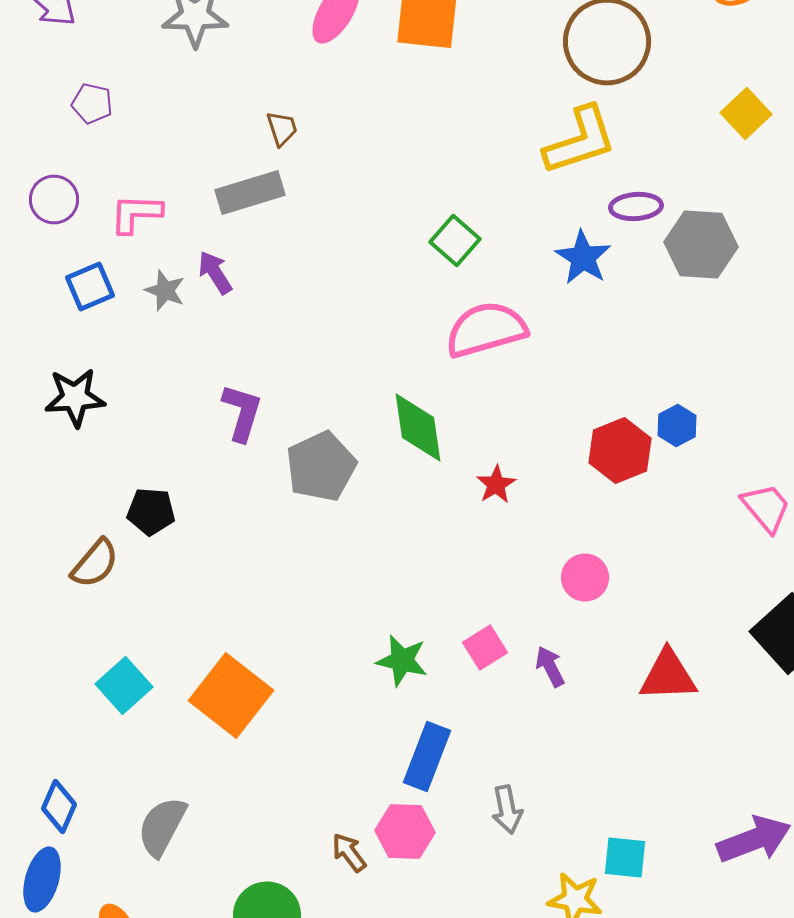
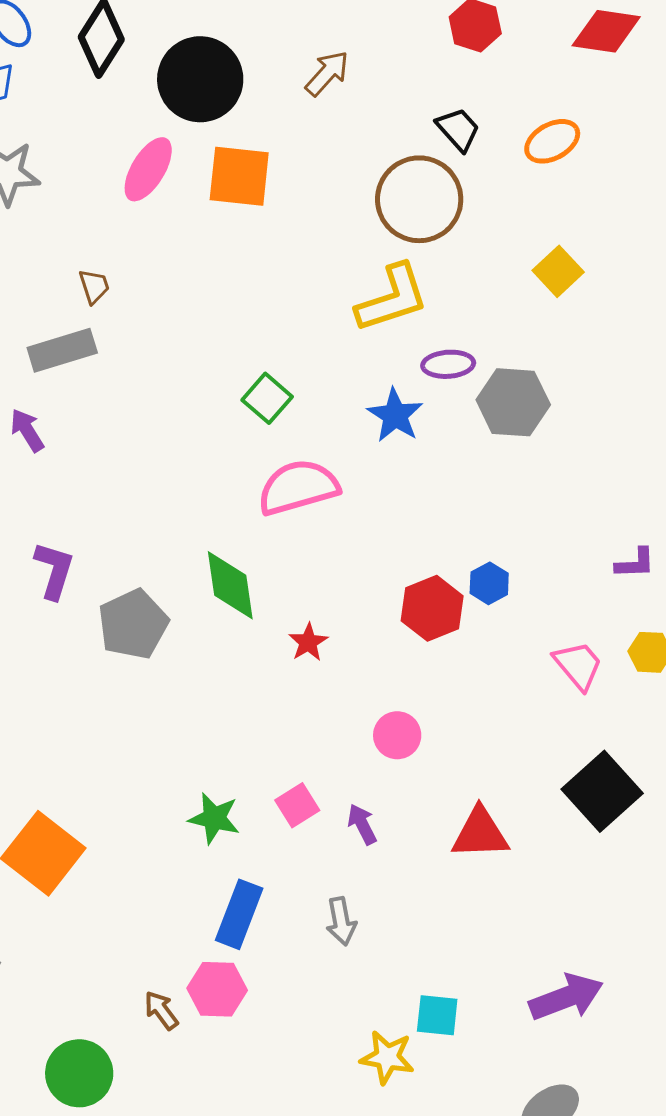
gray arrow: (507, 810) -> (341, 921), moved

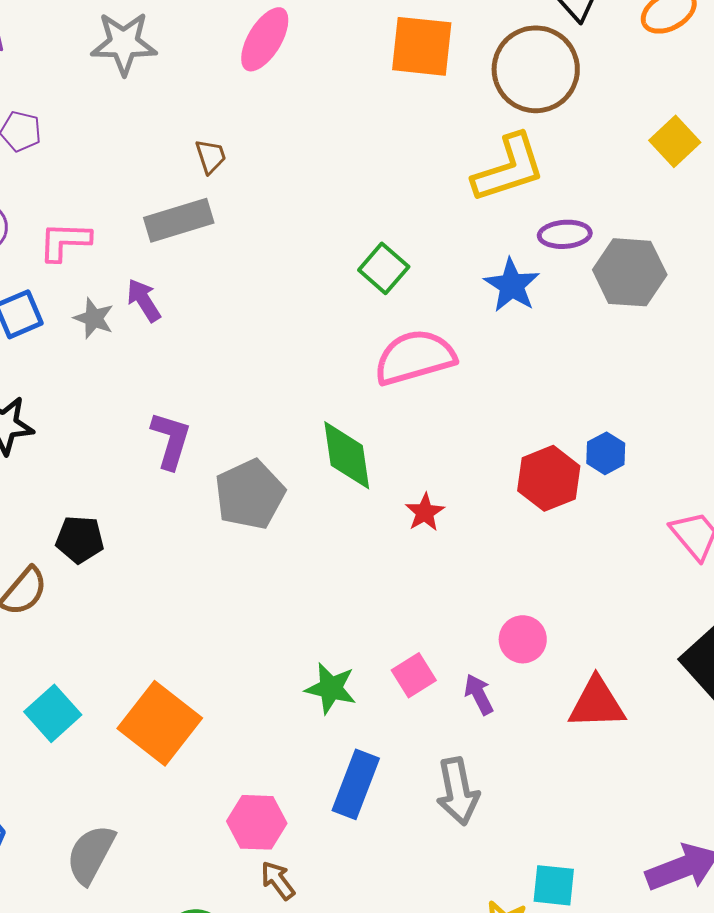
orange square: (239, 176) -> (422, 46), moved
pink circle: (397, 735) -> (523, 639), moved
gray arrow: (341, 921) -> (458, 791), size x1.4
pink hexagon: (217, 989) -> (257, 822), moved

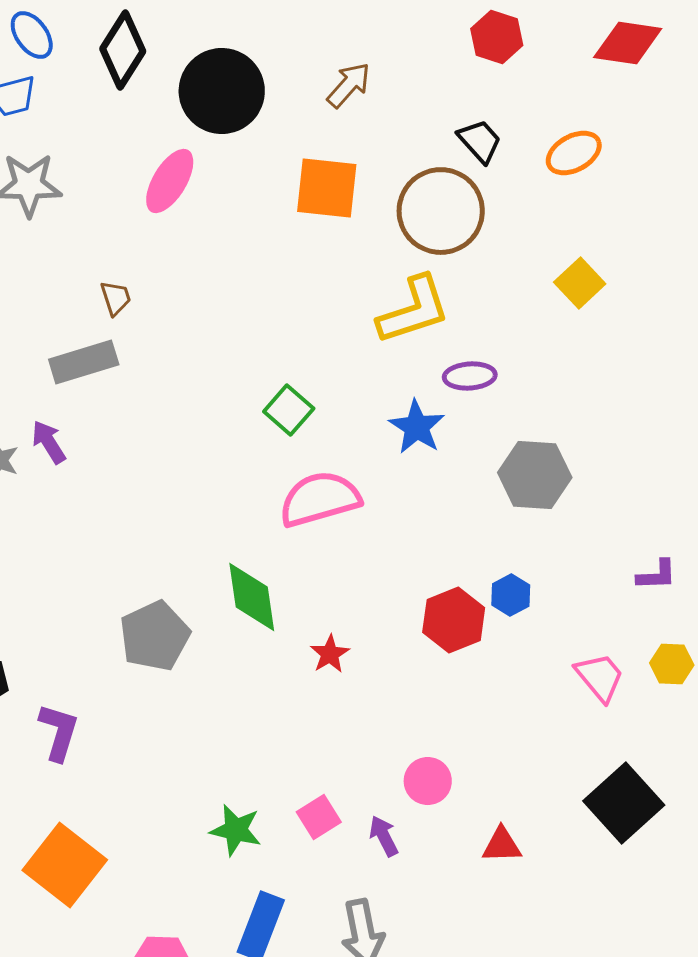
gray hexagon: (630, 272) -> (535, 475), moved
purple L-shape: (171, 440) -> (59, 732), moved
red triangle: (597, 703) -> (502, 845), size x0.7

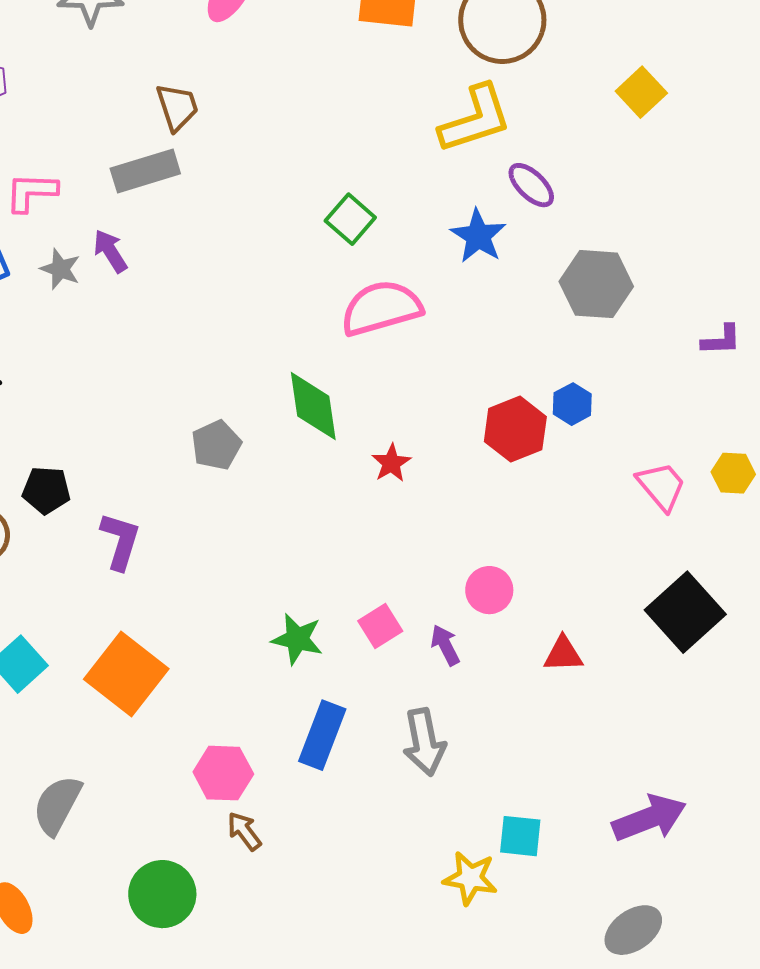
brown trapezoid: (116, 298) -> (177, 107), size x1.4
purple ellipse: (470, 376) -> (531, 185), turned 48
purple L-shape: (657, 575) -> (721, 340), moved
gray pentagon: (155, 636) -> (216, 445), size x0.7

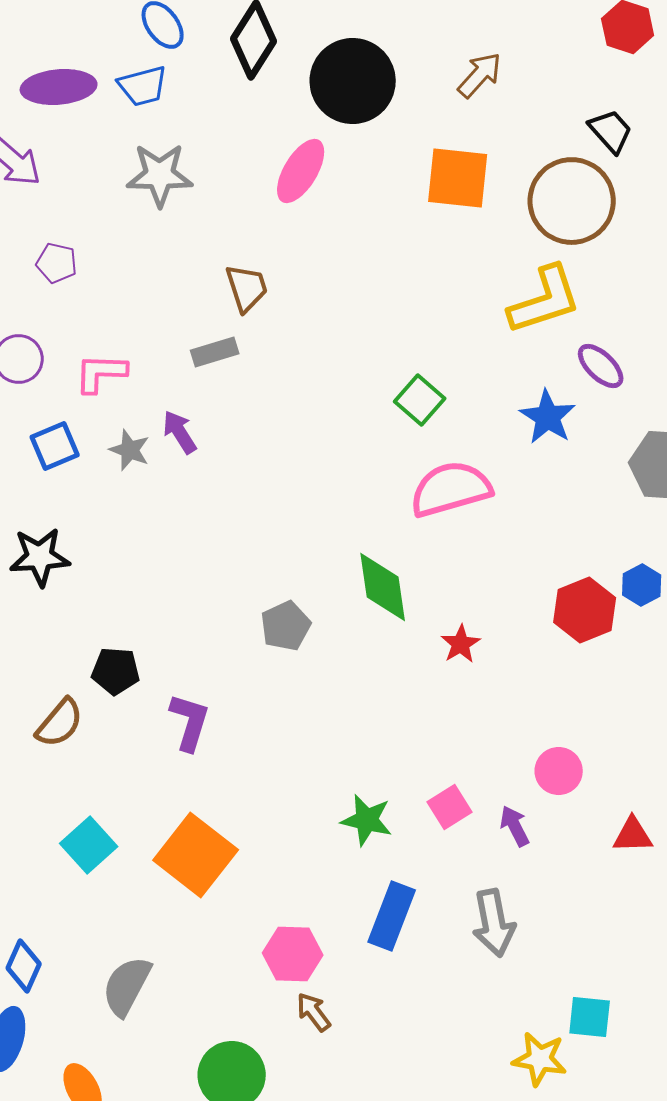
gray rectangle: (145, 171) -> (215, 352), size x0.7

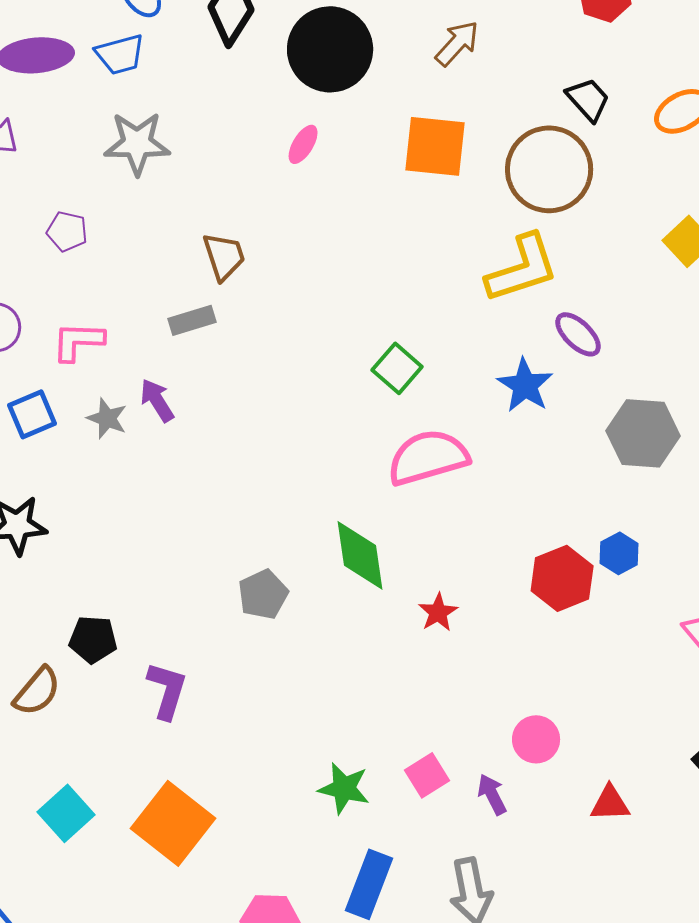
pink ellipse: (301, 171) -> (303, 144), moved, size x0.6
purple pentagon: (57, 263) -> (67, 231), moved

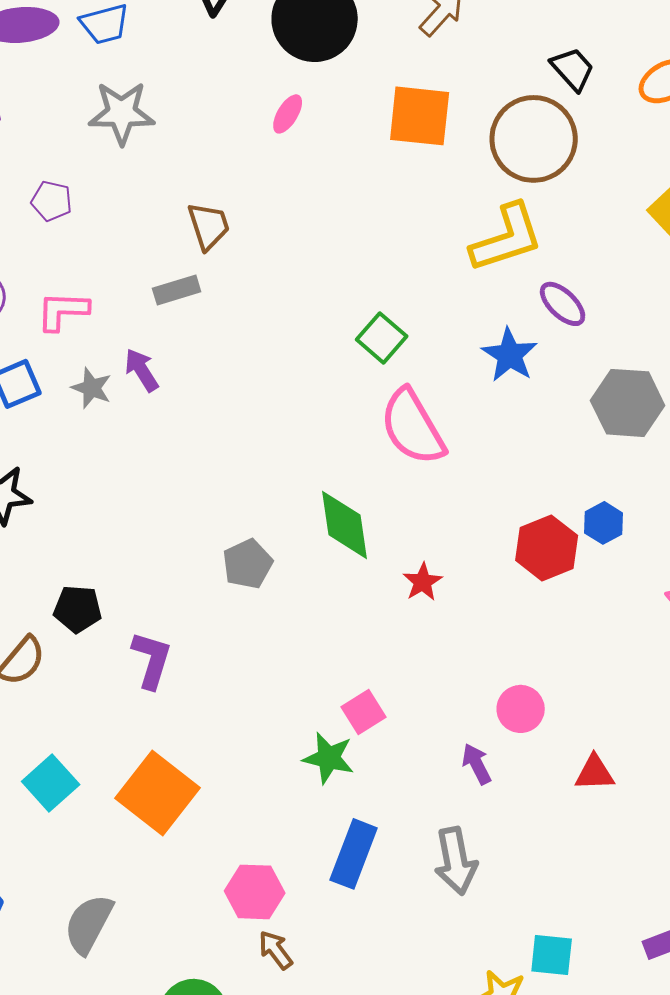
pink semicircle: (428, 457) -> (413, 427), turned -104
pink square: (427, 775) -> (364, 712), moved

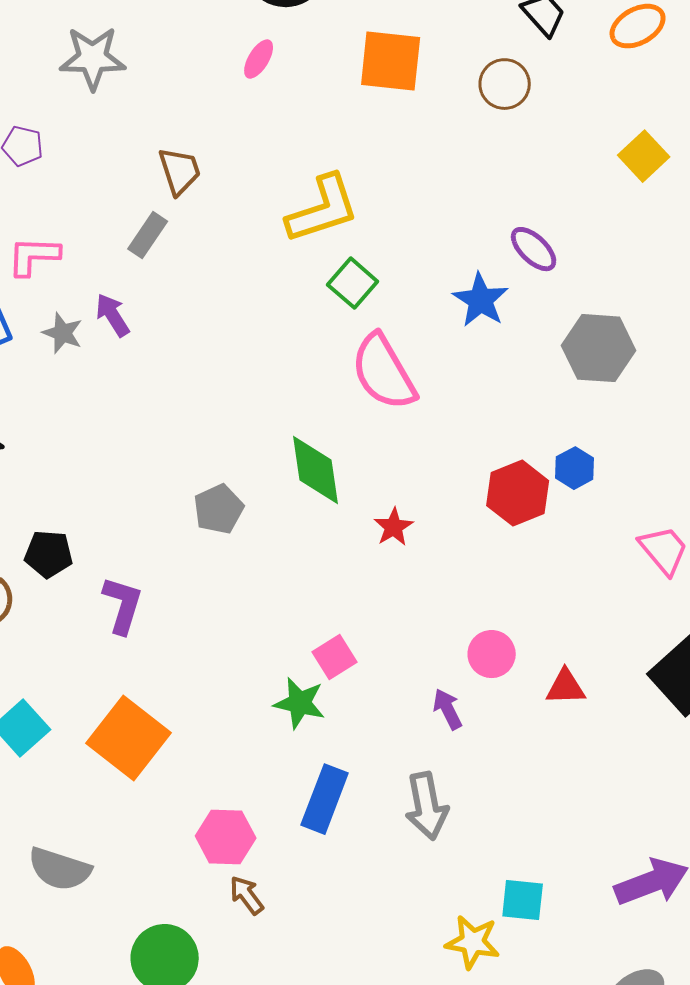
brown circle: (534, 139) -> (505, 84), size x0.6
yellow L-shape: (507, 238) -> (323, 209), moved
gray rectangle: (177, 290) -> (148, 235), turned -39
red triangle: (595, 773) -> (566, 687), moved
gray semicircle: (89, 924) -> (60, 869), turned -100

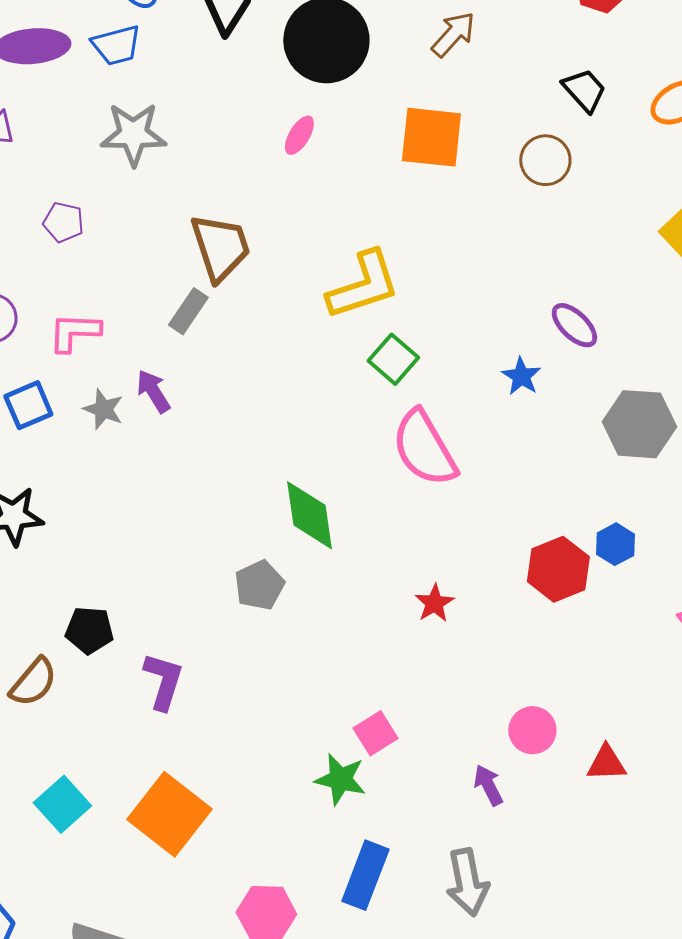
brown trapezoid: (180, 171) -> (220, 247), size x1.4
blue star: (481, 300) -> (521, 376), size x0.7
green diamond: (316, 470) -> (309, 515), moved

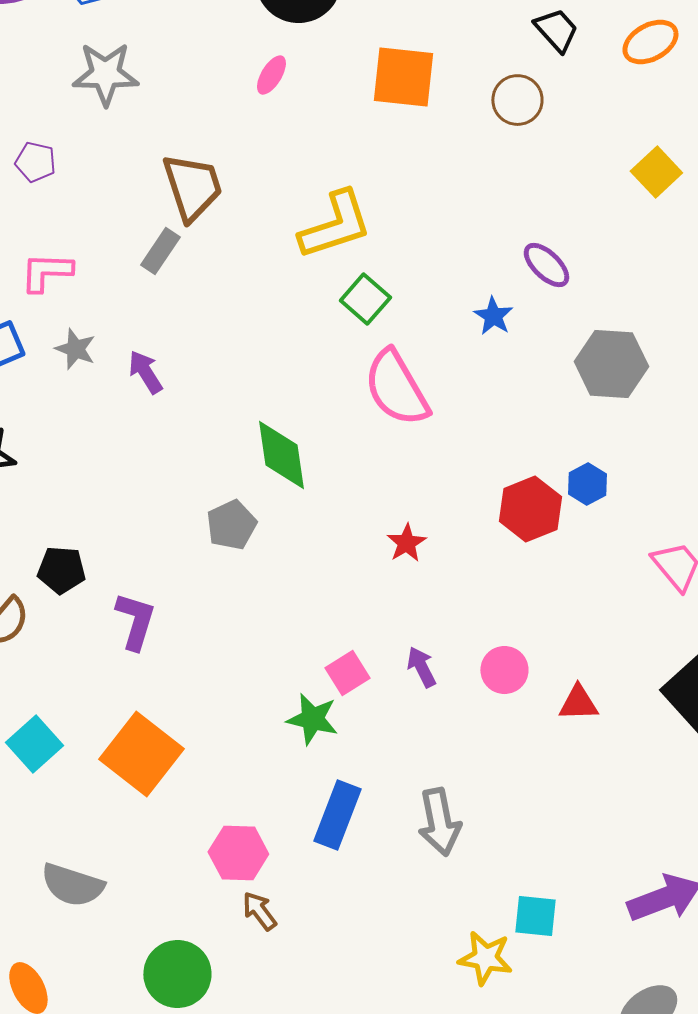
purple arrow: (153, 391) -> (145, 372), moved
purple arrow: (488, 785) -> (421, 667), moved

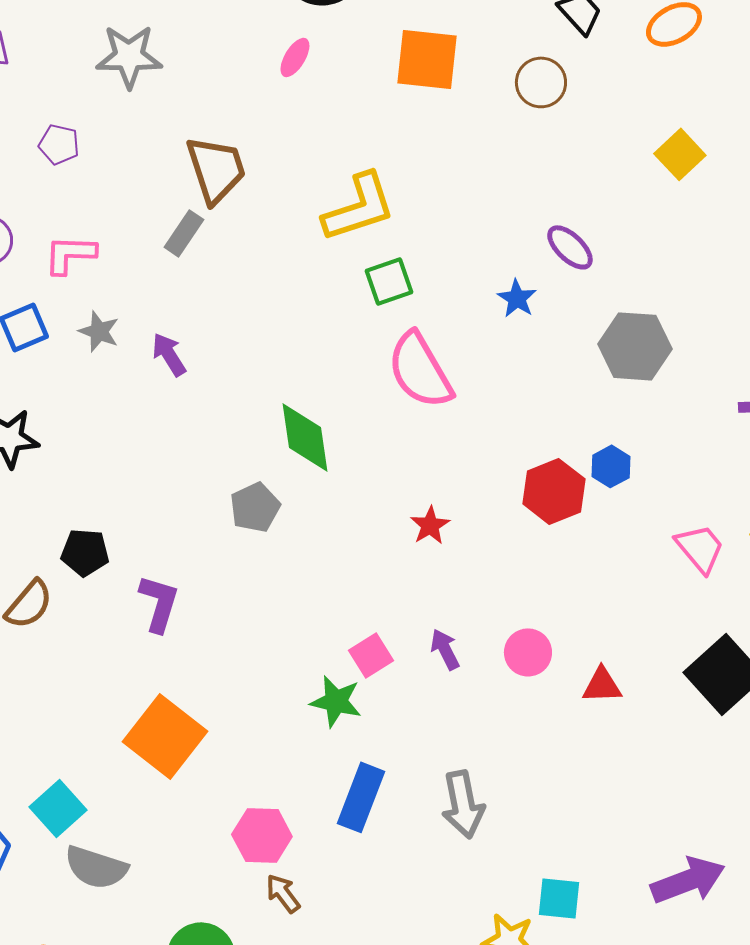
green square: (365, 299) -> (389, 281), turned 30
cyan square: (34, 744) -> (58, 808), moved

